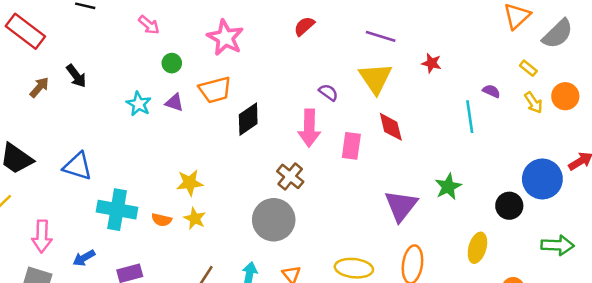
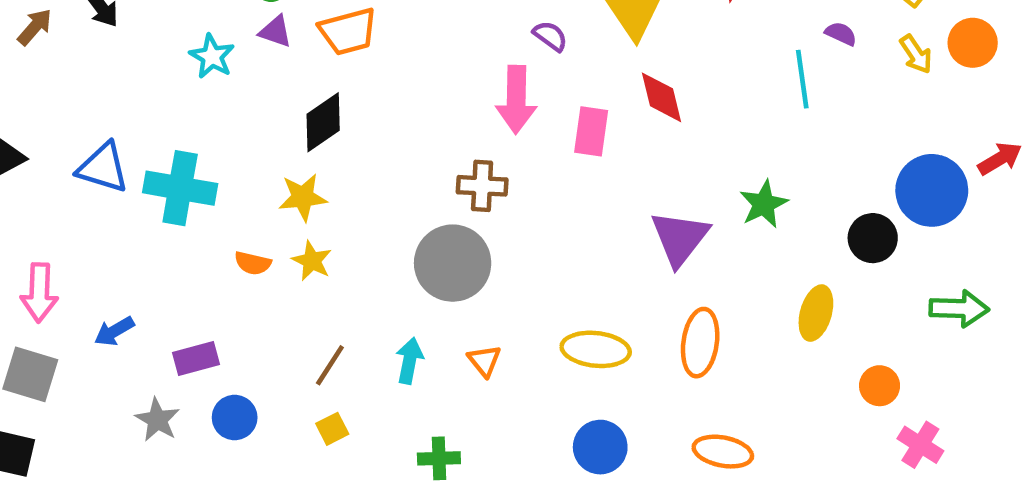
purple triangle: (174, 103) -> (275, 31), moved
black diamond: (248, 119) -> (323, 122), moved
brown cross: (290, 176) -> (482, 186), turned -36
cyan cross: (117, 210) -> (180, 188), moved

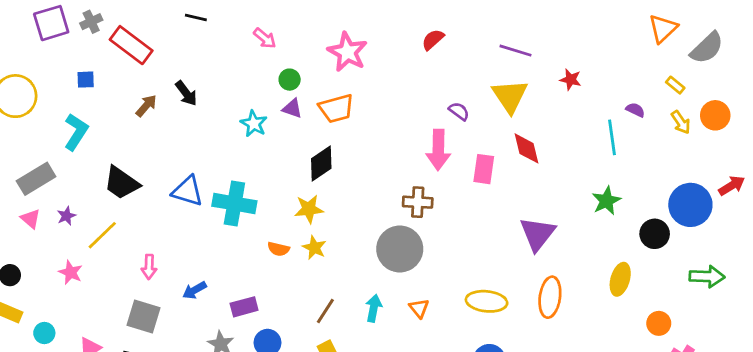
green star: (764, 204) -> (606, 201), moved
pink arrow: (39, 293) -> (149, 267), size x0.7

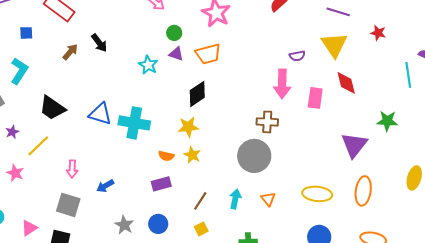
purple semicircle: (459, 111) -> (297, 56), turned 133
green star: (606, 201) -> (387, 121), moved, turned 30
purple rectangle: (244, 307) -> (161, 184), moved

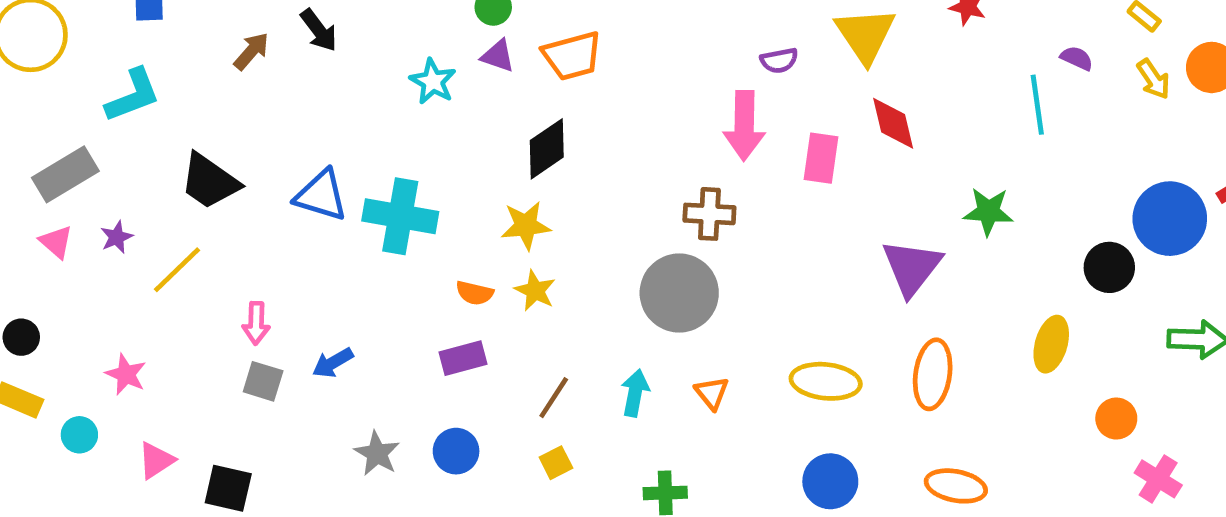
cyan L-shape: (19, 71) -> (133, 95), turned 36
pink star: (15, 173) -> (126, 374), moved
gray square: (68, 205) -> (263, 381), moved, size x0.7

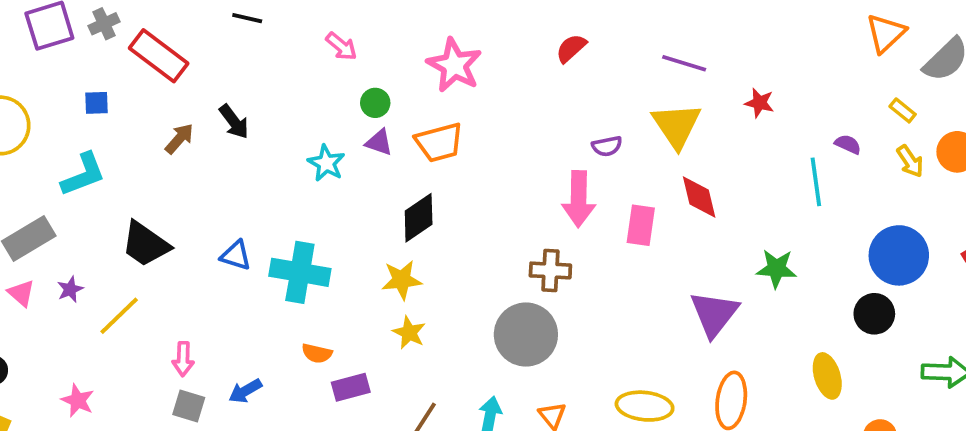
blue triangle: (321, 195) -> (236, 255), size x0.7
blue circle: (1170, 219) -> (899, 255), moved
orange semicircle: (475, 293) -> (317, 353), moved
yellow ellipse: (1051, 344) -> (827, 376), turned -33

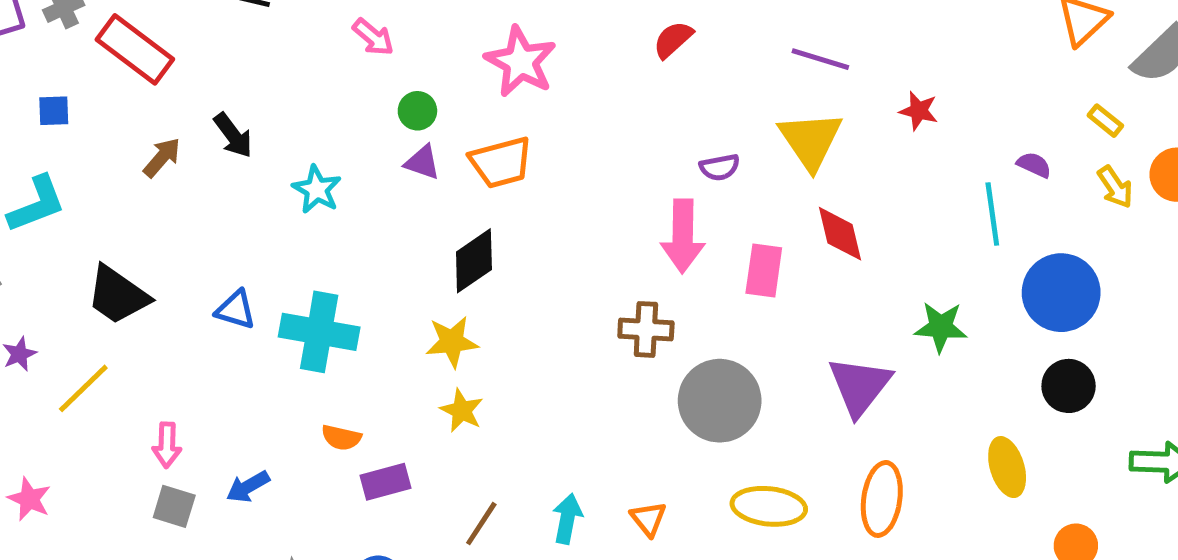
cyan star: (326, 163) -> (317, 189), moved
blue circle: (899, 255) -> (1061, 293), moved
gray circle: (526, 335) -> (720, 401), moved

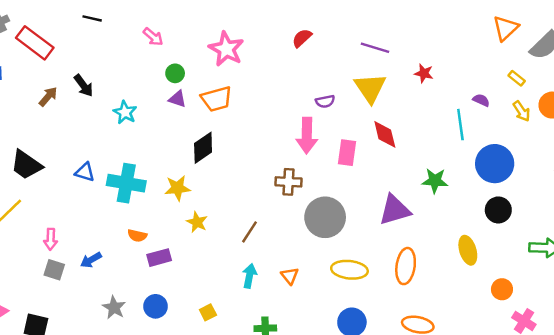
yellow star: (452, 342) -> (177, 188), moved
purple triangle: (860, 386) -> (395, 210), turned 36
brown line: (481, 524) -> (249, 232), moved

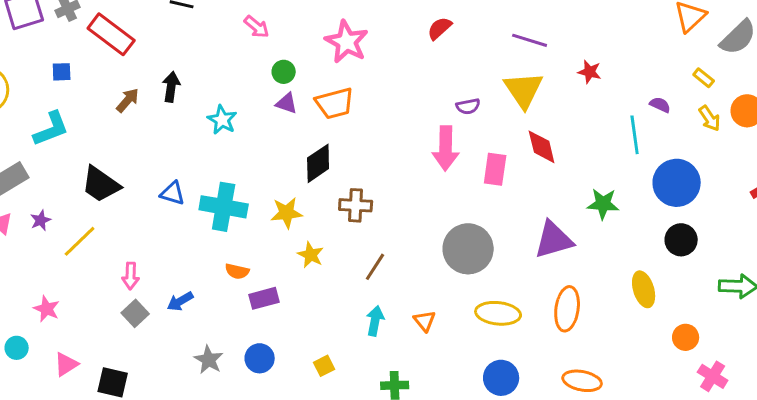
black arrow: (84, 86) -> (171, 87), turned -135
brown cross: (288, 182) -> (356, 205), moved
gray square: (54, 270) -> (135, 313), turned 30

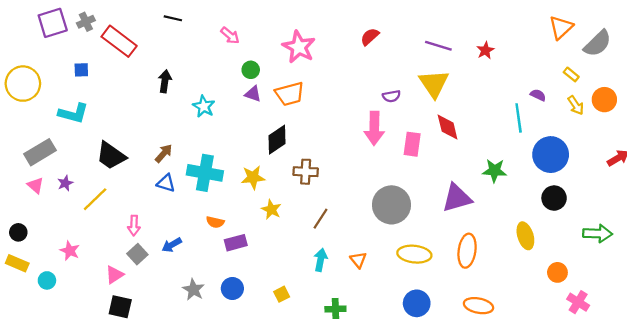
red star: (590, 72) -> (485, 50), moved, turned 30
brown arrow: (128, 100) -> (164, 153), moved
cyan L-shape: (51, 129) -> (73, 113), turned 36
blue triangle: (173, 193) -> (166, 183), moved
pink triangle: (66, 364) -> (114, 275), moved

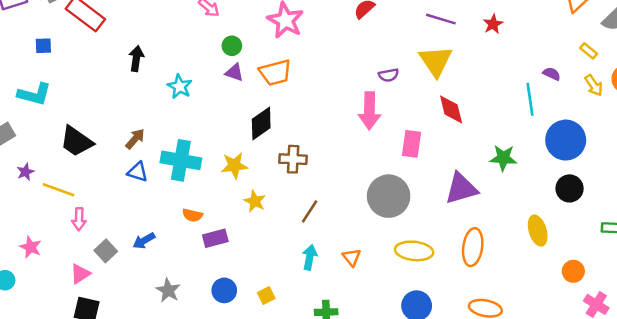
pink rectangle: (412, 144) -> (412, 144), moved
yellow line: (95, 199) -> (59, 190), turned 64
pink arrow: (134, 226) -> (79, 219), moved
blue circle: (232, 288) -> (224, 290), moved

